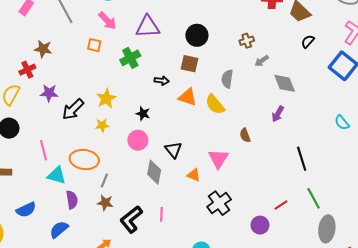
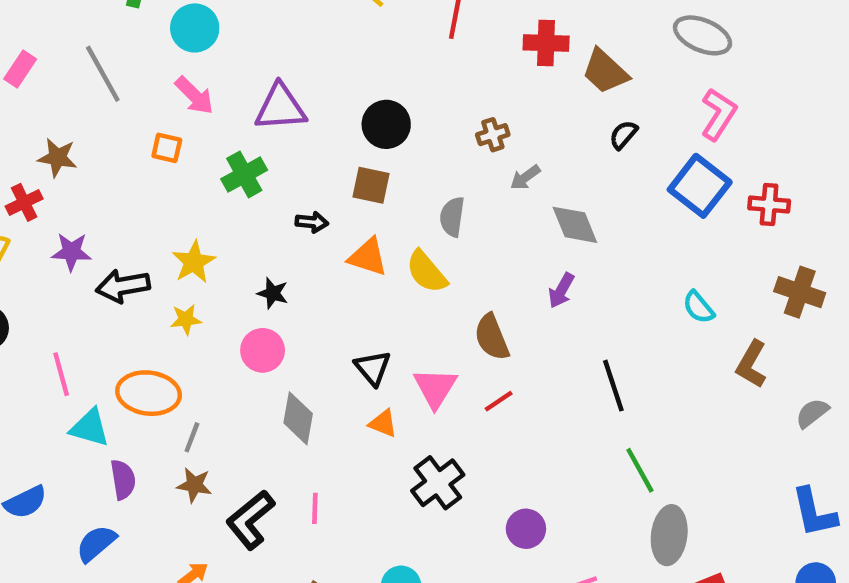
black arrow: (73, 109) -> (123, 286), turned 35
brown semicircle: (245, 135) -> (492, 337), size x1.5
black triangle: (173, 150) -> (373, 368), moved
red line: (281, 205) -> (499, 401), moved

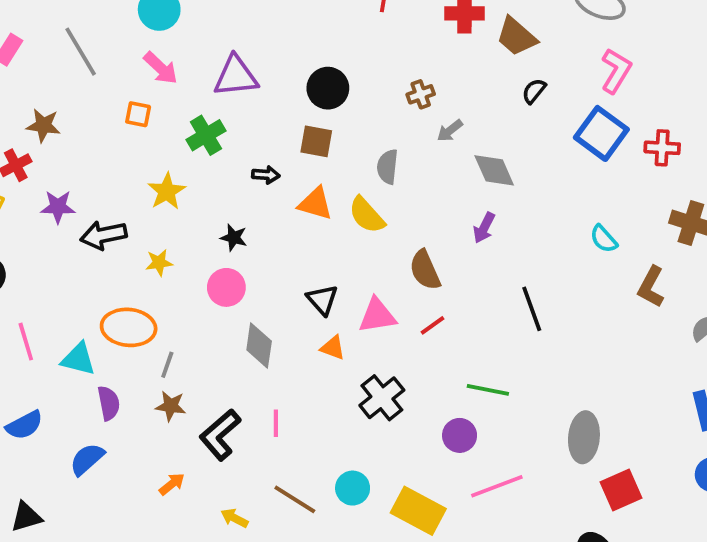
yellow star: (194, 262) -> (167, 191), moved
pink line: (61, 374) -> (26, 342), moved
pink triangle: (435, 388) -> (377, 315), turned 51
green line: (640, 470) -> (488, 390), moved, turned -48

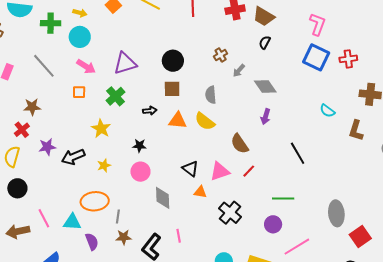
black semicircle: (534, 91) -> (265, 42), moved

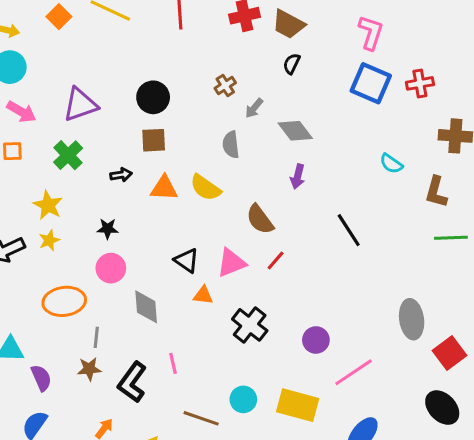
gray semicircle: (211, 95) -> (231, 145), moved
yellow star: (104, 165) -> (49, 240), moved
green line: (283, 198) -> (451, 238), moved
orange ellipse: (95, 201) -> (64, 301), moved
gray line: (118, 216) -> (96, 337), moved

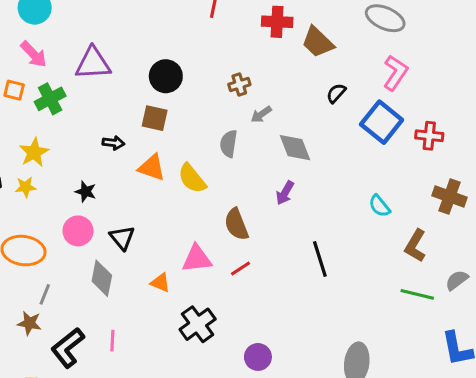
black semicircle: (292, 64) -> (336, 93), moved
green cross: (68, 155) -> (50, 99), moved
black triangle: (187, 260) -> (122, 238), moved

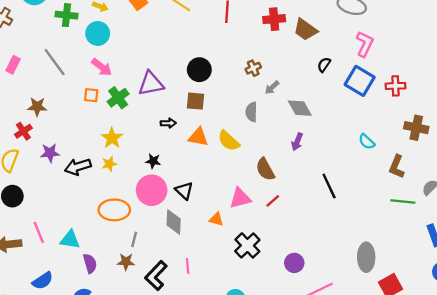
purple triangle: (93, 63) -> (151, 84), moved
pink circle: (78, 231) -> (152, 190), size x1.4

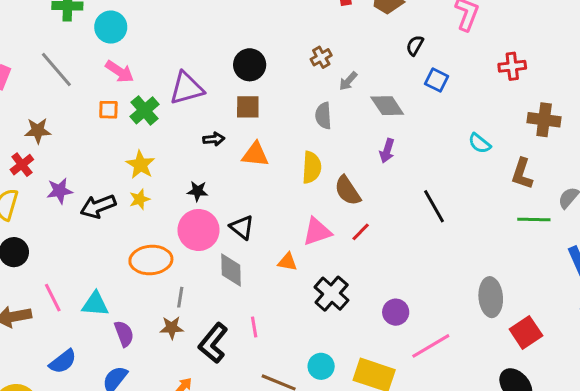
blue square: (360, 81) -> (437, 80), moved, size x0.6
yellow semicircle: (229, 141) -> (312, 167), moved, turned -125

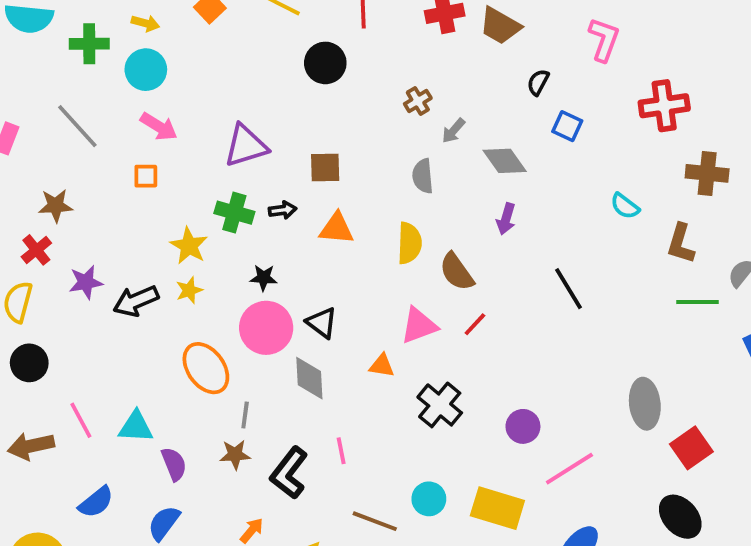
black circle: (250, 65) -> (325, 63), moved
red cross: (512, 66) -> (664, 106), size x1.4
green cross: (144, 110) -> (234, 213), moved, turned -32
orange ellipse: (151, 260) -> (206, 368), turned 60

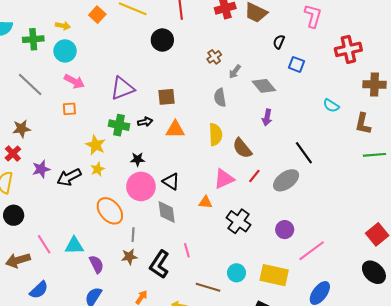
gray ellipse: (645, 404) -> (286, 180), moved, turned 65
blue semicircle: (96, 502) -> (39, 290), moved

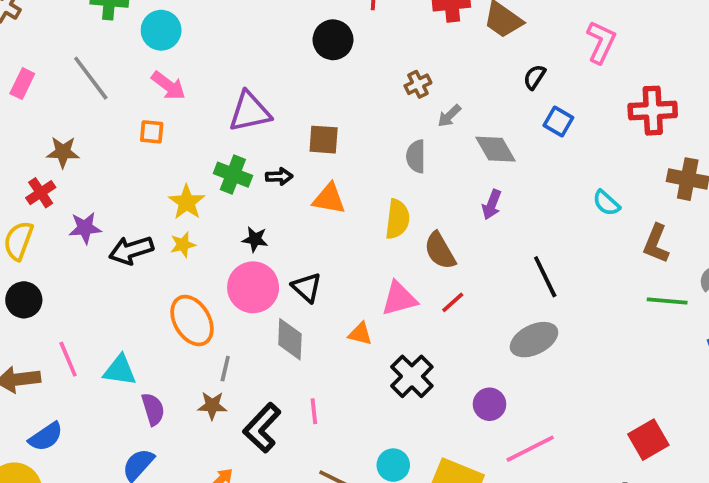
gray ellipse: (286, 180) -> (534, 340), moved

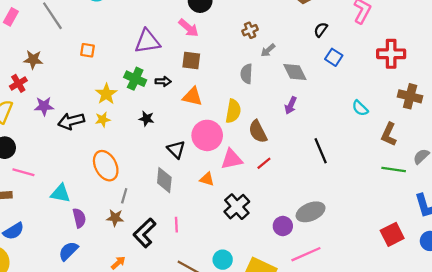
pink arrow: (168, 86) -> (189, 28), moved
pink circle: (253, 287) -> (207, 135), moved
gray ellipse: (534, 340) -> (311, 212), moved
pink line: (68, 359) -> (23, 172), moved, turned -55
red square: (648, 440) -> (392, 234), moved

